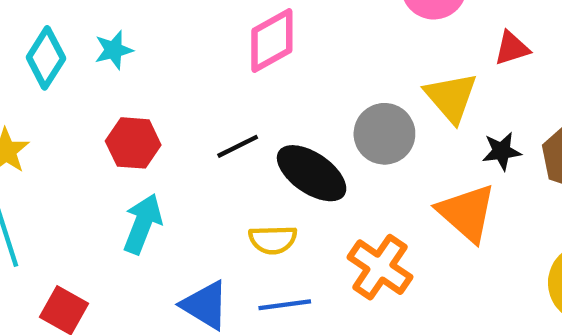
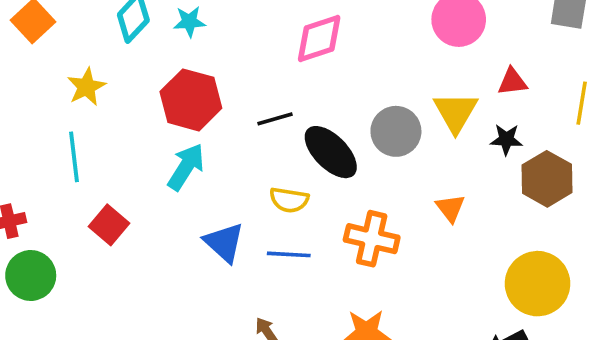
red hexagon: (133, 143) -> (191, 100), size x1.4
black star: (502, 151) -> (506, 139), moved
orange triangle: (467, 213) -> (450, 208), size x0.6
orange cross: (380, 267) -> (372, 239), turned -32

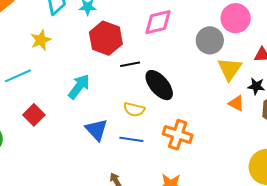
yellow star: (86, 87) -> (41, 40), moved
red hexagon: (191, 100) -> (106, 38), moved
gray circle: (396, 131) -> (210, 40), moved
cyan line: (74, 157) -> (18, 76), turned 68
orange triangle: (450, 208) -> (236, 103), moved, turned -30

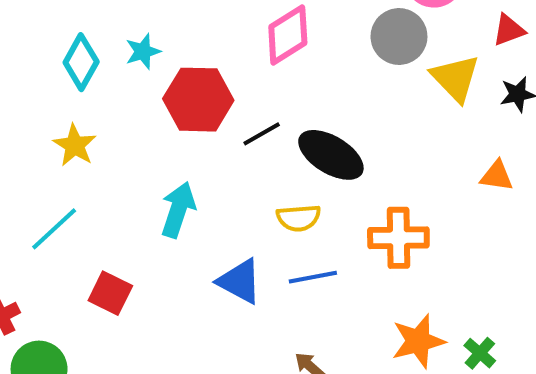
orange triangle: (236, 103) -> (497, 176), moved

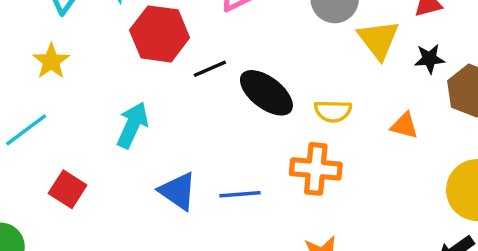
yellow semicircle: (299, 218) -> (333, 111), moved

